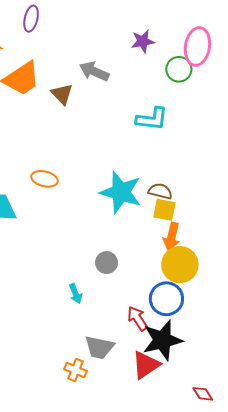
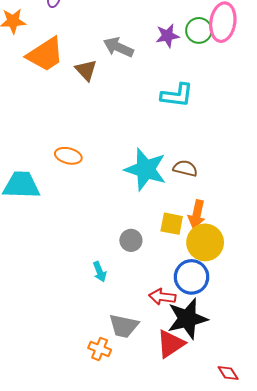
purple star: (143, 41) -> (168, 36), moved
green circle: (179, 69) -> (199, 30), moved
yellow square: (164, 210) -> (172, 224), moved
red arrow: (138, 318) -> (162, 297), turned -50

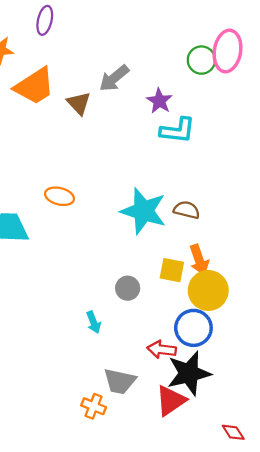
purple star: (168, 36) -> (159, 101), moved, turned -30
gray arrow: (118, 47) -> (114, 78), turned -64
orange arrow: (197, 214) -> (199, 260), turned -32

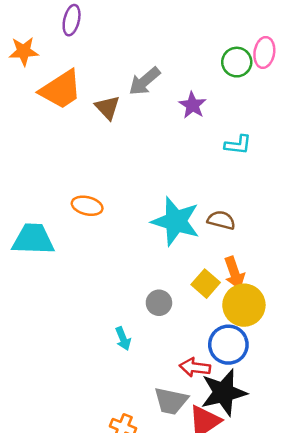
pink ellipse: (227, 51) -> (264, 52), size x0.7
cyan L-shape: (178, 130) -> (238, 145), moved, size x0.7
yellow square: (172, 270) -> (206, 284), turned 30
gray trapezoid: (120, 381) -> (171, 401), moved

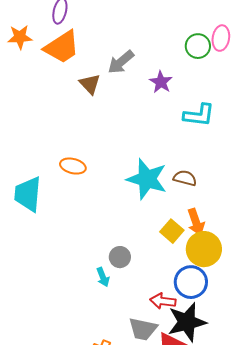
orange trapezoid: (61, 90) -> (62, 47), moved
cyan L-shape: (238, 145) -> (199, 115), size x1.4
cyan trapezoid: (33, 239) -> (28, 194), turned -87
gray circle: (159, 303) -> (120, 257), moved

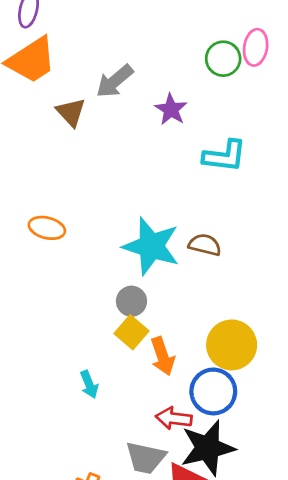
orange arrow: (196, 222) -> (163, 356), moved
yellow square: (172, 231) -> (131, 332), moved
gray circle: (120, 257) -> (131, 301), moved

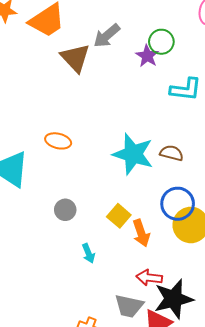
green circle: (223, 59) -> (161, 42), moved
brown triangle: (71, 112) -> (75, 58), size x1.4
gray circle: (131, 301) -> (65, 210), moved
blue circle: (213, 391) -> (178, 204), moved

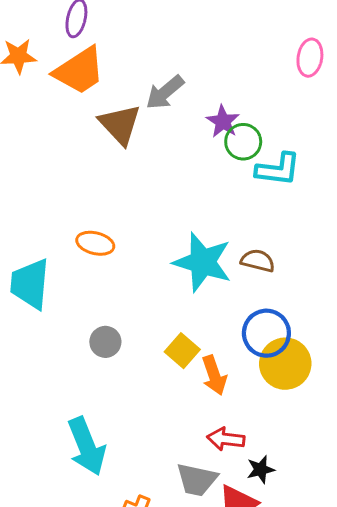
green circle: (161, 42) -> (243, 142), moved
cyan arrow: (88, 253) -> (87, 446), moved, size x2.0
black star: (174, 299) -> (261, 469), size x0.5

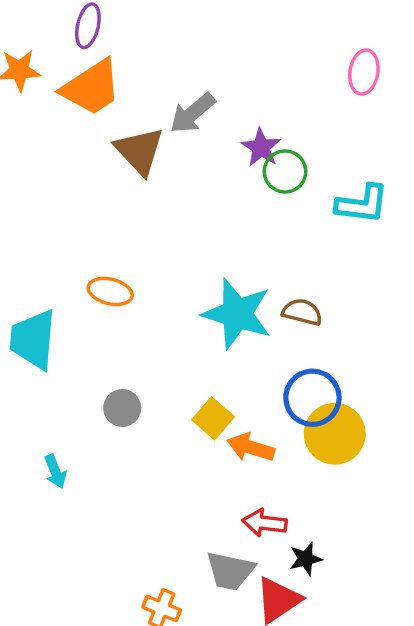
cyan L-shape: (278, 169) -> (362, 204), moved
orange arrow: (214, 375) -> (251, 447), turned 126
cyan arrow: (87, 446) -> (55, 471), moved, size x0.5

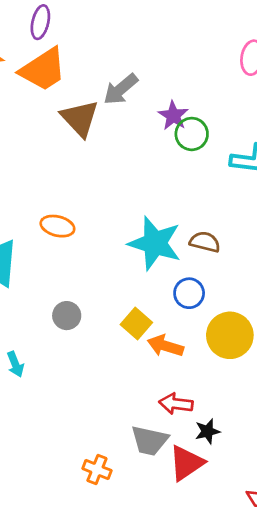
blue circle: (312, 398) -> (189, 293), moved, size x0.7

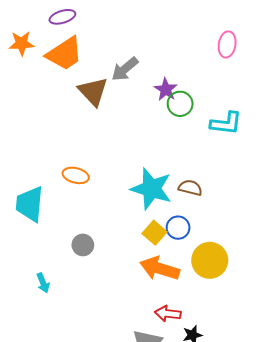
purple ellipse: (40, 22) -> (62, 17), turned 60
yellow square: (136, 323) -> (154, 233), moved
orange arrow: (165, 346) -> (160, 269), size x1.4

